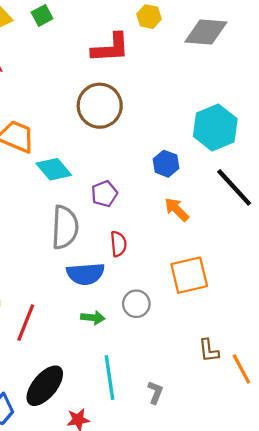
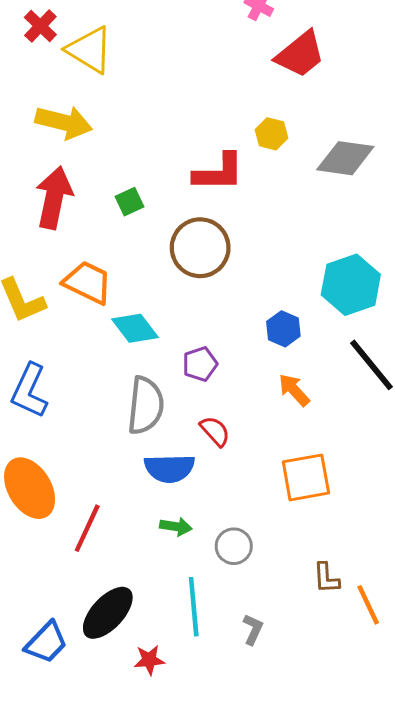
green square: (42, 15) -> (130, 202), moved
red semicircle: (118, 244) -> (215, 431), turned -40
gray circle: (136, 304) -> (234, 546), moved

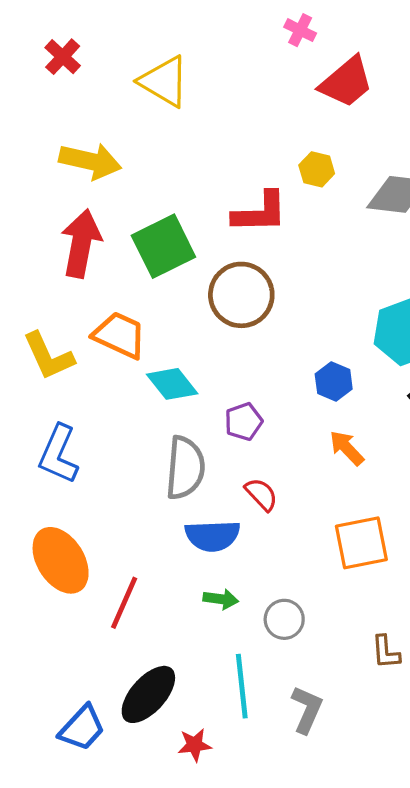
yellow triangle: (89, 50) -> (164, 81), moved
green square: (130, 202) -> (163, 246), size x2.0
gray L-shape: (253, 629) -> (307, 709), size x1.4

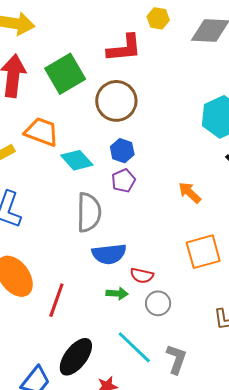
blue hexagon: (334, 382) -> (122, 151), moved
red semicircle: (261, 494) -> (142, 275), moved, turned 150
cyan line: (242, 686) -> (134, 347), turned -36

